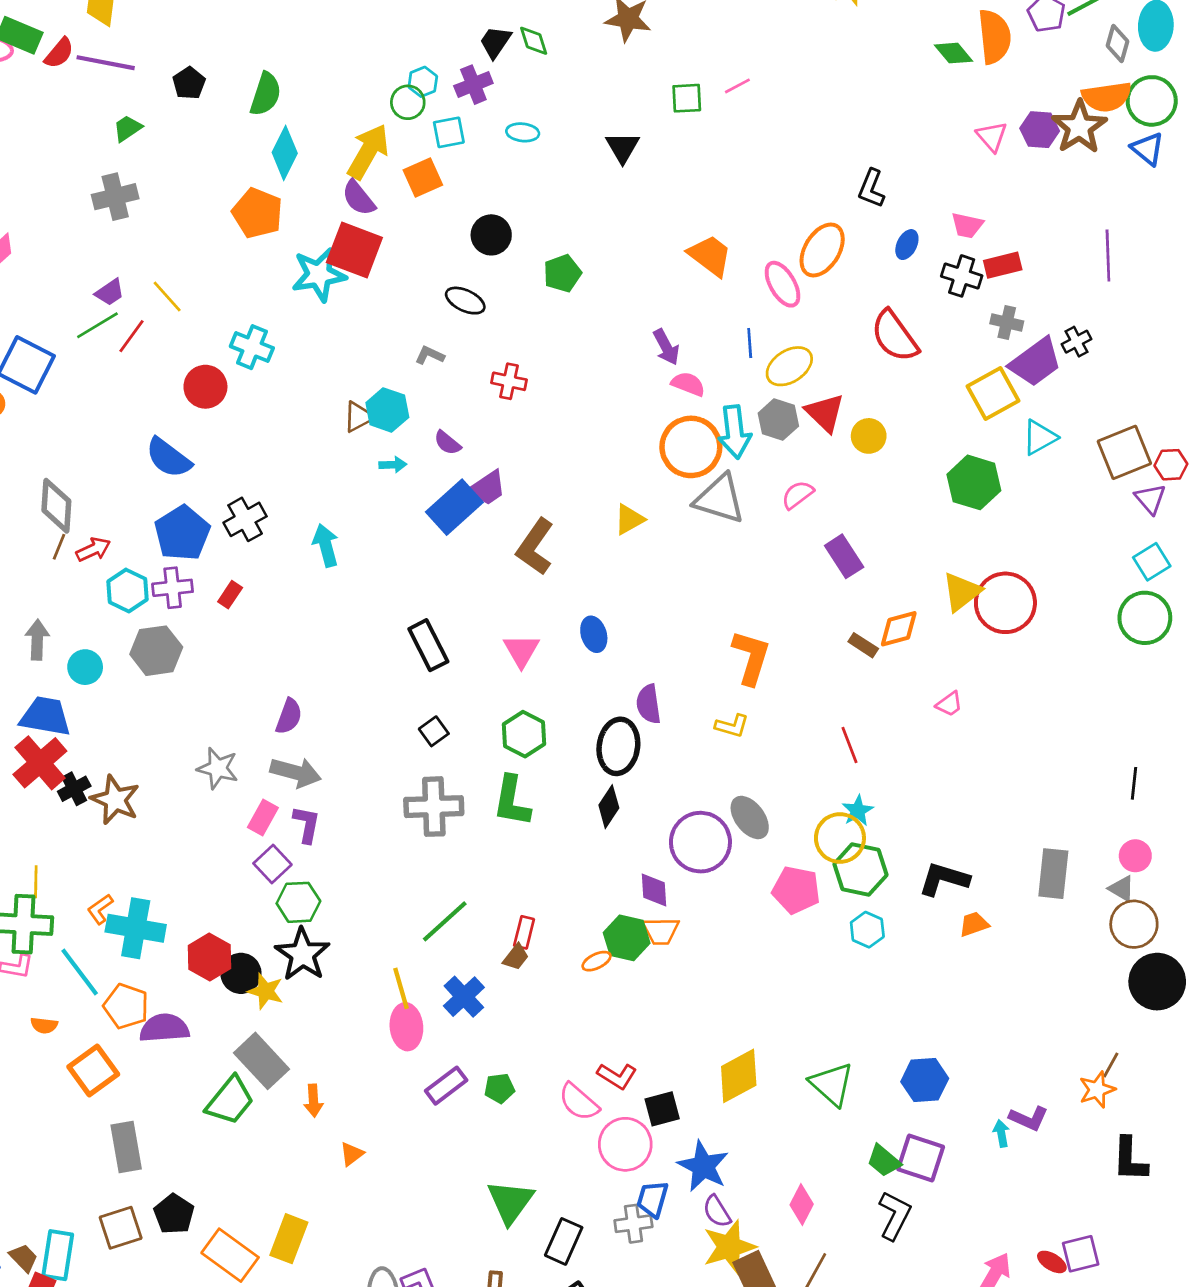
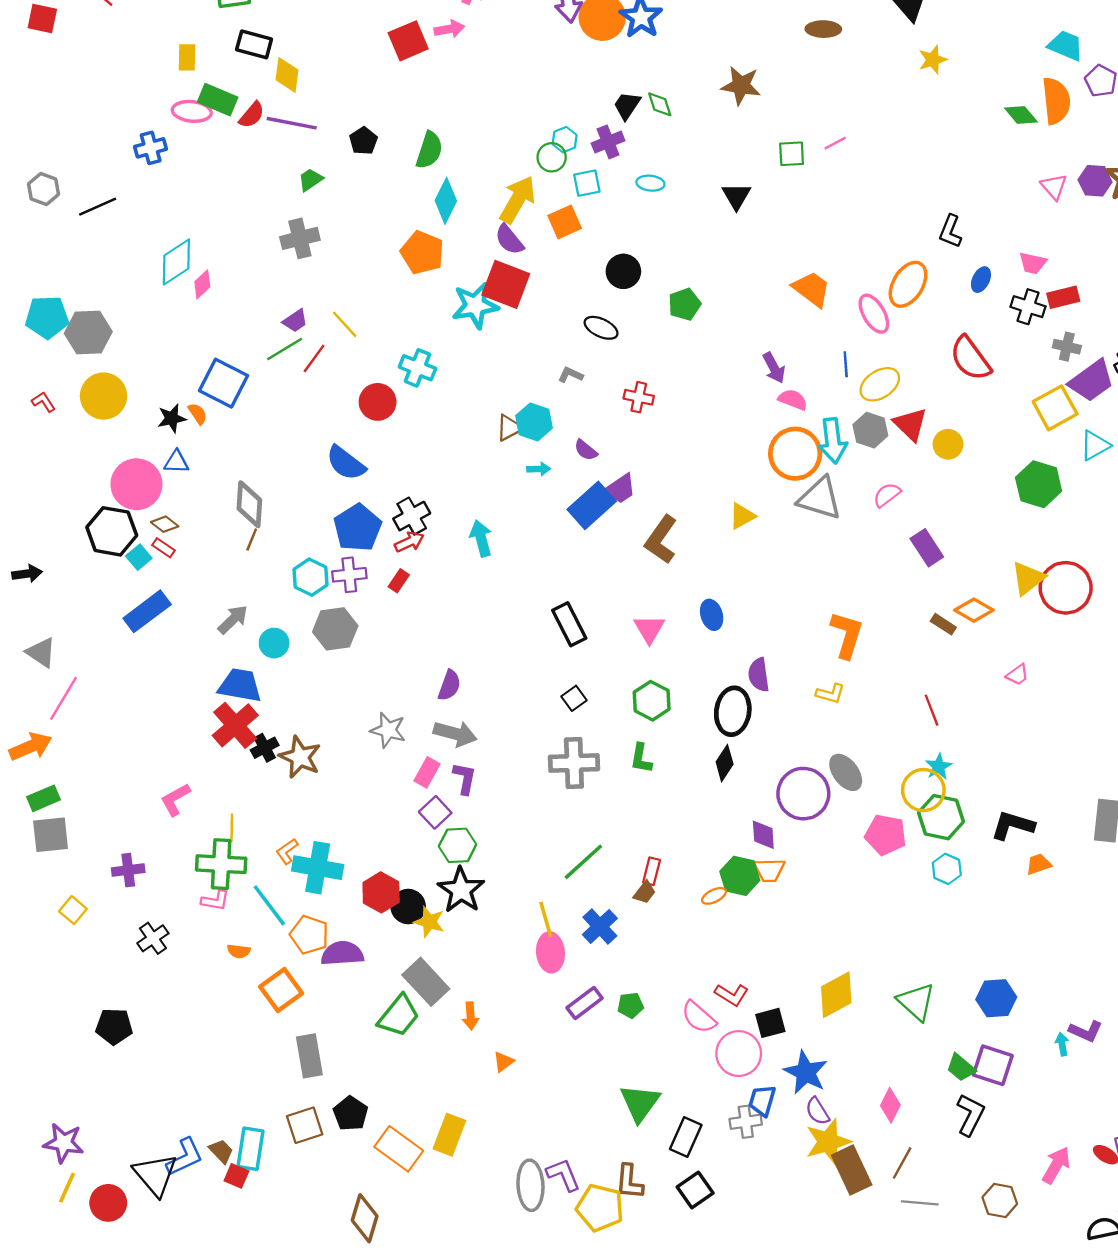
red arrow: (93, 549) -> (409, 542), moved
orange diamond: (899, 629) -> (974, 610), turned 45
gray arrow: (37, 640) -> (233, 620), turned 44
green L-shape: (512, 801) -> (641, 758), size x0.7

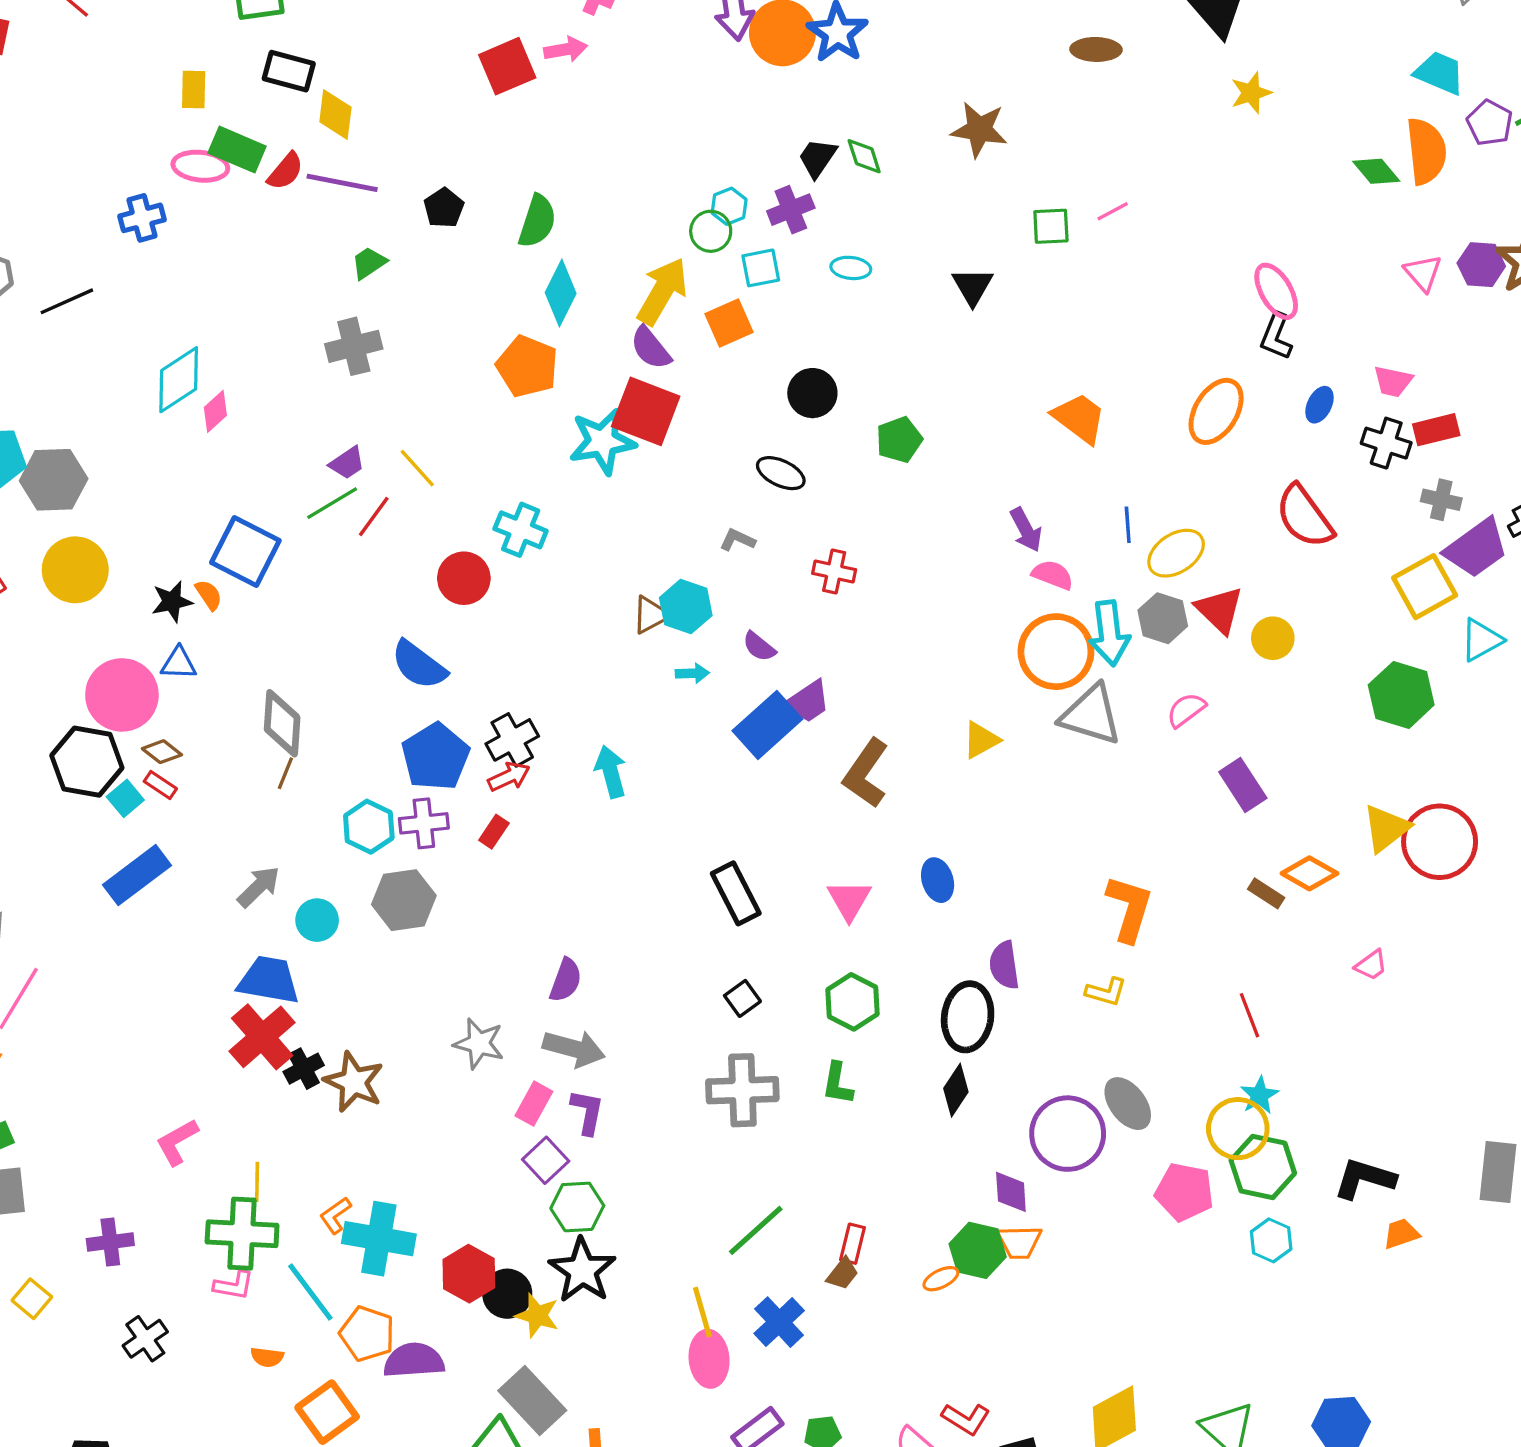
pink ellipse: (874, 314) -> (1276, 291), moved

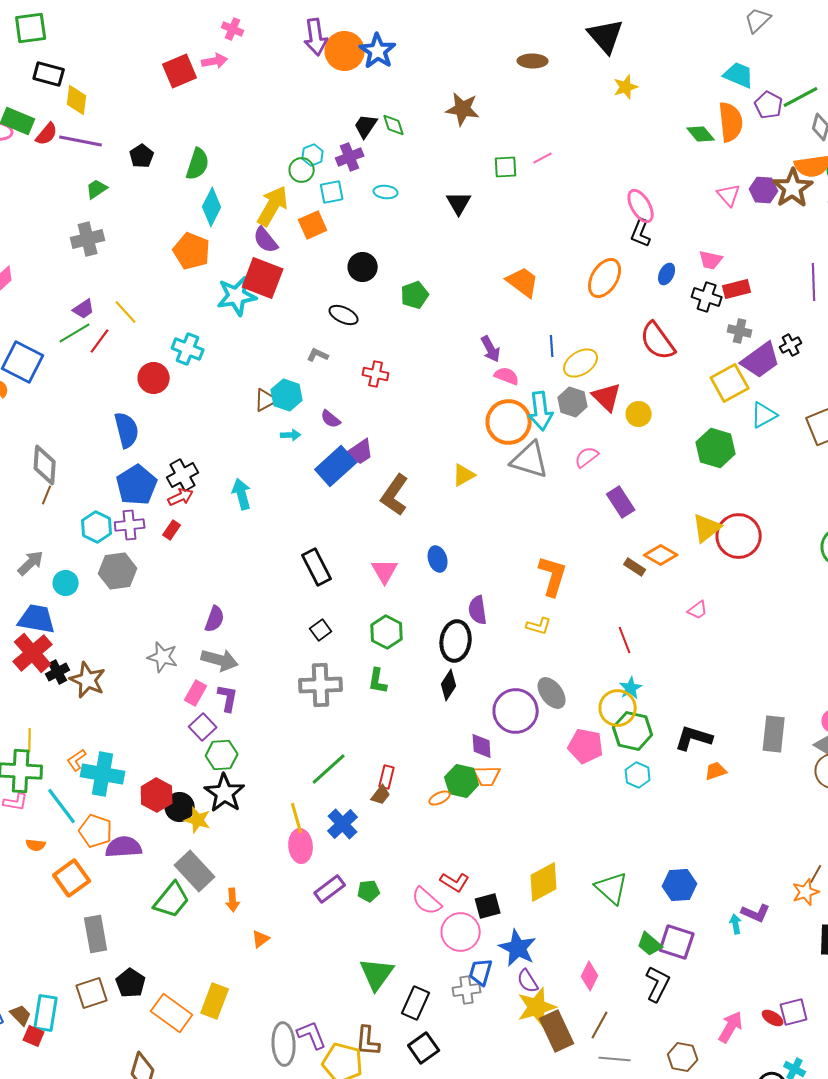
blue semicircle: (419, 665) -> (127, 430), turned -141

